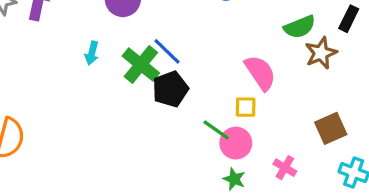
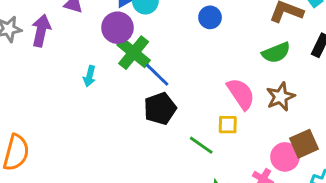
brown star: (321, 53) -> (281, 97), moved
green cross: (141, 65) -> (134, 53), moved
pink circle: (236, 143) -> (285, 157), moved

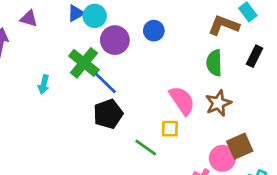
purple circle: (117, 28) -> (115, 40), moved
green semicircle: (276, 53) -> (214, 63), turned 110

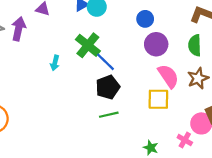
purple circle: (115, 40) -> (156, 44), moved
yellow square: (170, 129) -> (158, 99), size x1.5
green line: (146, 148) -> (109, 115), moved, turned -48

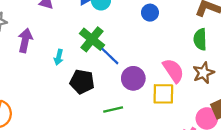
purple arrow: (19, 29) -> (25, 40), moved
purple circle: (156, 44) -> (133, 78), moved
black pentagon: (108, 87) -> (82, 82), moved, turned 30

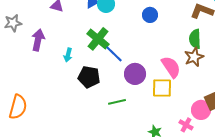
brown star: (203, 73) -> (194, 57), moved

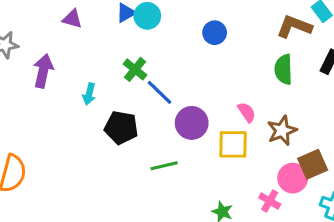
green cross: (98, 39) -> (135, 69), size x0.7
brown star: (194, 57) -> (282, 131), moved
pink semicircle: (171, 67) -> (247, 112), size x0.6

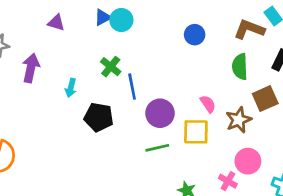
blue circle: (215, 33) -> (195, 35), moved
blue line: (160, 92) -> (132, 87), turned 35
brown square: (313, 164) -> (265, 99), moved
green line: (164, 166) -> (157, 148), moved

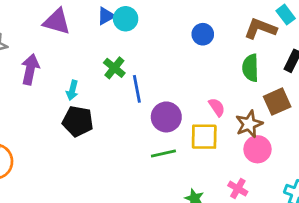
purple triangle: (56, 23) -> (57, 22), size x1.5
black pentagon: (99, 117) -> (78, 121), moved
pink circle: (248, 161) -> (257, 149), moved

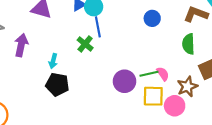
blue line: (137, 89) -> (98, 27), moved
pink circle: (257, 149) -> (175, 106), moved
green line: (163, 153) -> (149, 74), moved

